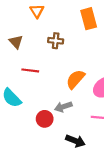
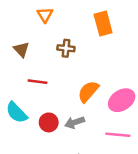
red circle: (45, 119) -> (49, 122), moved

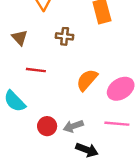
red circle: (49, 122) -> (47, 126), moved
gray arrow: (75, 122) -> (73, 126), moved

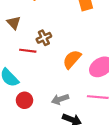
brown cross: (65, 36) -> (44, 38), moved, turned -32
red circle: (47, 126) -> (24, 100), moved

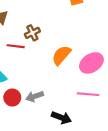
gray arrow: (60, 99) -> (35, 96), moved

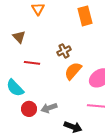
brown cross: (32, 33) -> (64, 51), moved

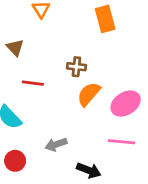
brown cross: (64, 51) -> (76, 67), turned 32
red circle: (29, 109) -> (15, 161), moved

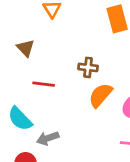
gray arrow: (56, 144) -> (48, 138), moved

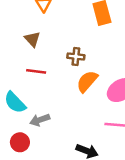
brown triangle: (26, 48) -> (32, 39), moved

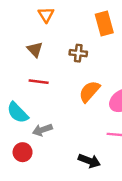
brown cross: (76, 56) -> (78, 53), moved

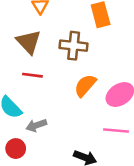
brown triangle: (35, 49) -> (29, 42), size x1.5
brown cross: (78, 53) -> (74, 46), size x1.5

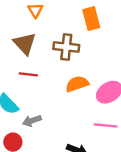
orange semicircle: (85, 86) -> (77, 84), turned 30

